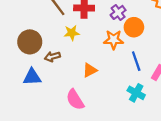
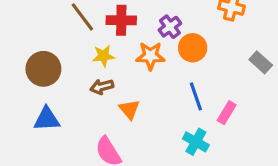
orange star: (114, 40) -> (150, 56), moved
brown arrow: (52, 57) -> (102, 87), moved
orange triangle: (90, 70) -> (129, 109), turned -42

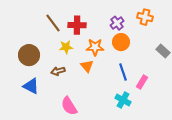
purple cross: (170, 27) -> (117, 23), moved
brown arrow: (102, 87) -> (58, 71), moved
orange triangle: (129, 109) -> (87, 66), moved
blue triangle: (47, 119) -> (31, 86), turned 30

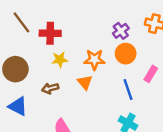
brown line: (53, 23) -> (21, 22), moved
red cross: (77, 25) -> (50, 33), moved
pink rectangle: (142, 82) -> (151, 74), moved

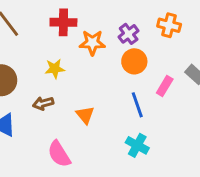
red cross: (50, 33) -> (63, 22), moved
orange star: (94, 60) -> (92, 43), moved
orange triangle: (85, 82) -> (85, 115), moved

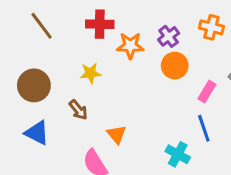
brown arrow: (43, 103) -> (78, 110), turned -114
blue line: (137, 105) -> (204, 128), moved
orange triangle: (85, 115) -> (117, 134), moved

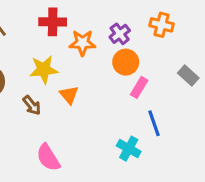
yellow star: (91, 73) -> (44, 70), size x1.4
pink rectangle: (207, 92) -> (139, 87), moved
orange triangle: (117, 134) -> (69, 95), moved

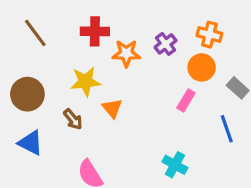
orange circle: (126, 62) -> (202, 67), moved
blue line: (154, 123) -> (227, 129), moved

